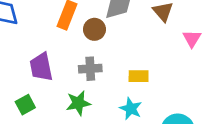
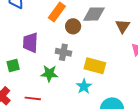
yellow rectangle: (139, 76) -> (95, 66), size x1.5

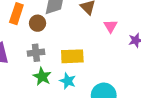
green star: (49, 74) -> (42, 77), moved, turned -30

